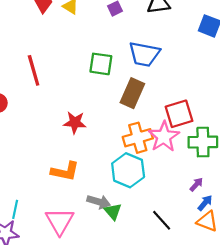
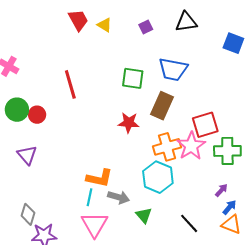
red star: (75, 123) -> (129, 123), moved
gray arrow: (99, 202) -> (119, 197), moved
cyan line: (15, 209) -> (89, 197), moved

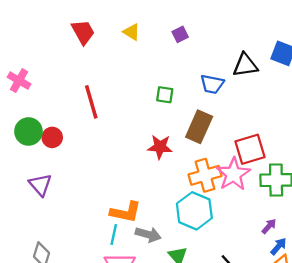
red trapezoid: (78, 20) -> (83, 32), moved
black triangle: (186, 22) -> (245, 65), moved
blue trapezoid: (173, 69) -> (212, 84), size x0.7
green square: (133, 78) -> (165, 95), size x0.7

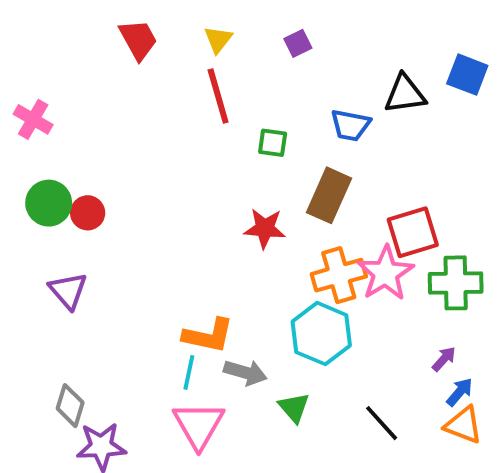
yellow triangle: (132, 32) -> (218, 40), turned 36
red line: (91, 102) -> (218, 96), moved

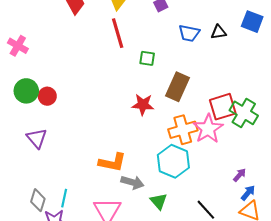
black triangle: (405, 94) -> (219, 32), size x0.7
blue trapezoid: (350, 125) -> (189, 33), moved
green cross: (456, 283) -> (244, 113), moved, turned 32
cyan line: (189, 372) -> (64, 198), moved

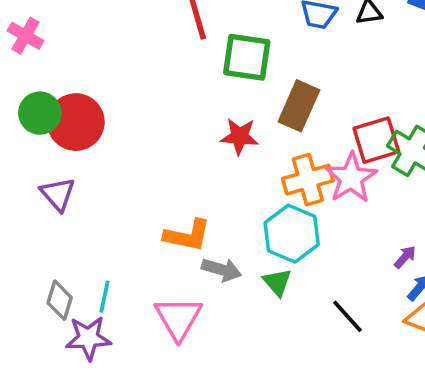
green square: (147, 58) -> (247, 57), size x1.8
red circle: (47, 96) -> (76, 122), size x1.8
green triangle: (159, 201) -> (277, 282), moved

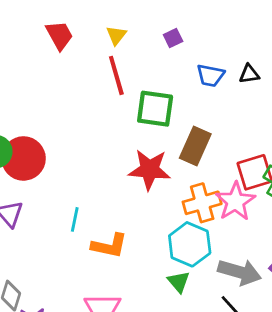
red star: (240, 136) -> (150, 170), size x1.4
gray arrow: (222, 270) -> (240, 272), moved, size x1.4
cyan line: (105, 297) -> (75, 219), moved

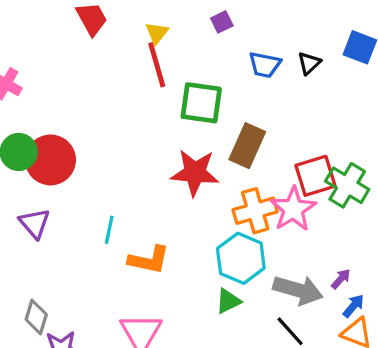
yellow triangle: (116, 35) -> (157, 33), moved
black triangle: (249, 74) -> (309, 63), turned -35
green triangle: (179, 282) -> (228, 301), turned 45

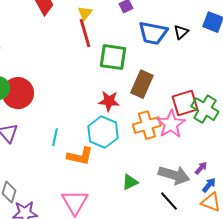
blue trapezoid: (265, 65) -> (153, 33), size x1.4
red star: (195, 173) -> (109, 101), size x0.7
cyan hexagon: (241, 258) -> (103, 132), moved

